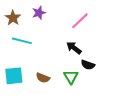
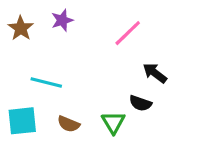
cyan line: (22, 41) -> (46, 83), moved
black arrow: (74, 48) -> (155, 73), moved

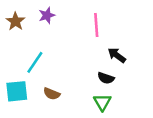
pink line: (128, 33) -> (96, 25), turned -50
cyan line: (46, 83) -> (35, 62), turned -70
green triangle: (113, 122) -> (102, 102), moved

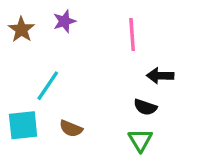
black arrow: (117, 55) -> (160, 76), turned -36

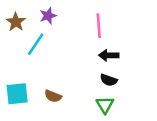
black arrow: (160, 76) -> (109, 55), moved
cyan line: (48, 86) -> (36, 44), moved

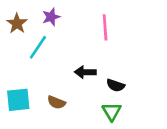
black arrow: (109, 55) -> (85, 72), moved

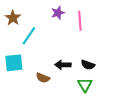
purple star: (51, 17) -> (58, 13), moved
black arrow: (85, 72) -> (63, 65), moved
cyan square: (18, 100) -> (14, 63), moved

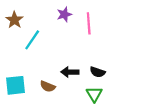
cyan square: (14, 63) -> (16, 85), moved

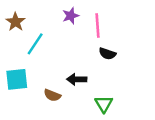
black semicircle: (98, 72) -> (107, 54), moved
cyan square: (16, 85) -> (17, 79), moved

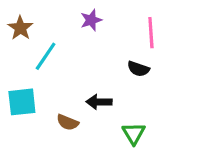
pink line: (98, 26) -> (151, 33), moved

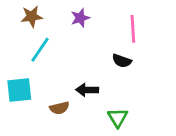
brown star: (20, 28) -> (32, 16), moved, turned 30
brown semicircle: (68, 122) -> (59, 108), turned -36

